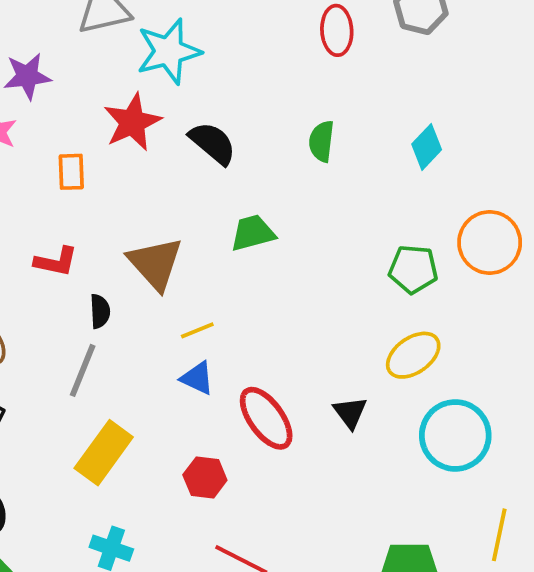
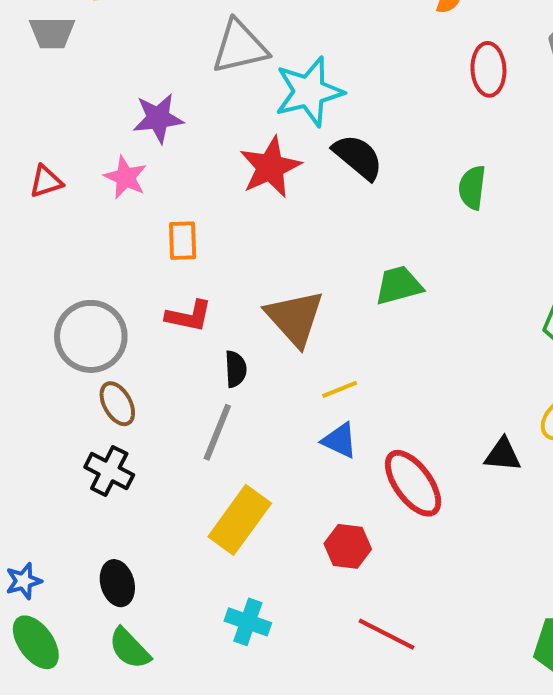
black semicircle: (213, 143) -> (358, 157), moved
orange rectangle: (71, 172) -> (183, 241), moved
black triangle: (350, 413) -> (503, 455), moved, turned -48

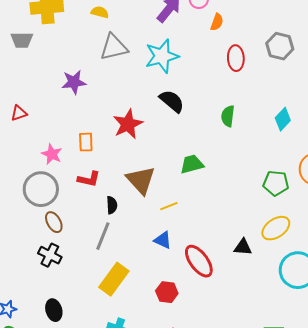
cyan star: (309, 92) -> (162, 56), moved
red star: (270, 167) -> (128, 124), moved
pink star: (126, 177) -> (52, 154), moved
yellow line: (340, 389) -> (169, 206), moved

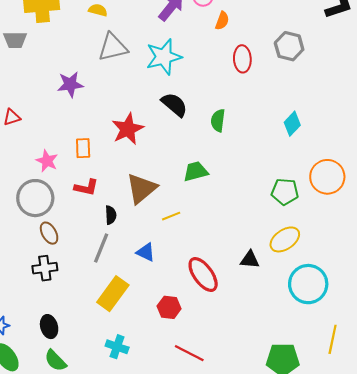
green semicircle: (228, 116) -> (218, 121), moved
brown triangle: (141, 180) -> (141, 188), turned 32
blue triangle: (163, 240) -> (146, 252), moved
black cross: (50, 255) -> (45, 268), turned -35

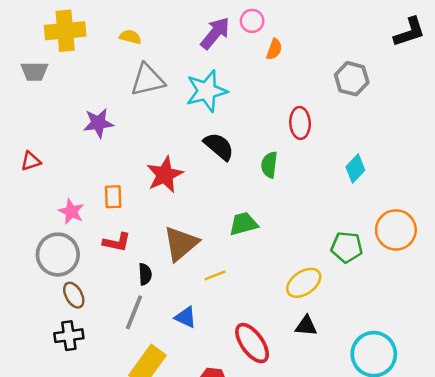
red ellipse: (242, 59) -> (300, 123), moved
yellow ellipse: (285, 239) -> (304, 283), moved

